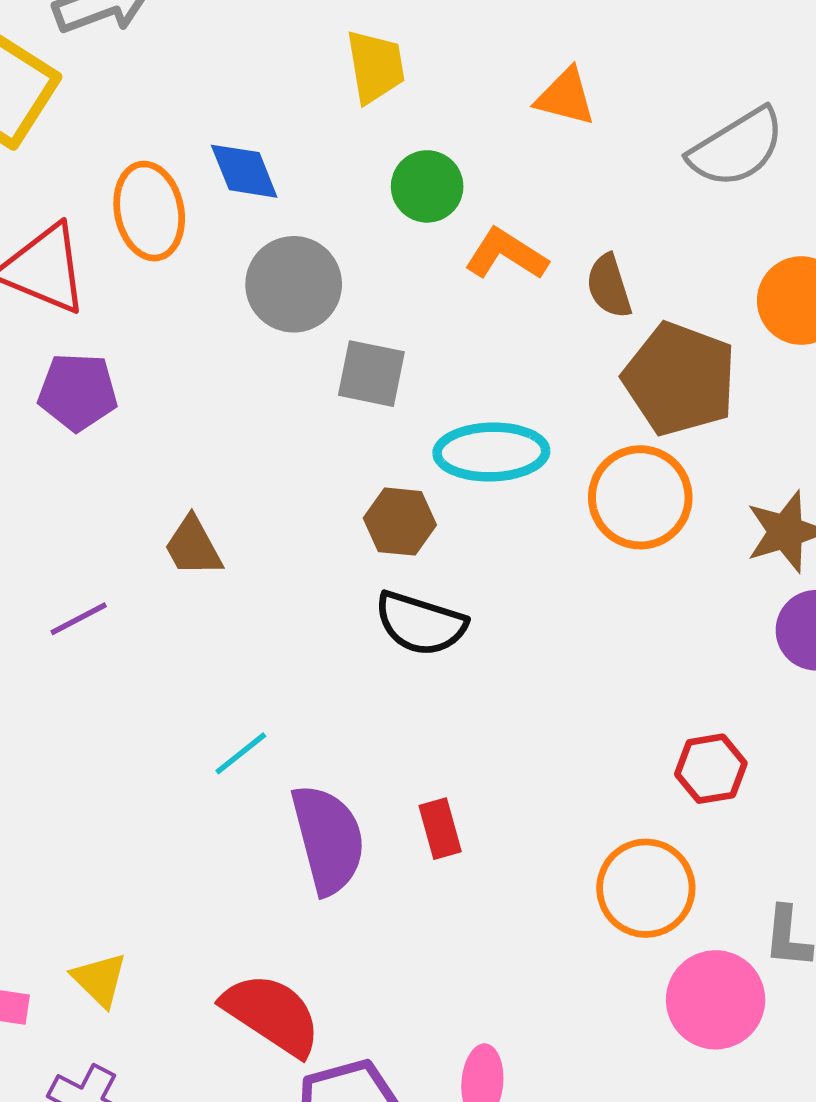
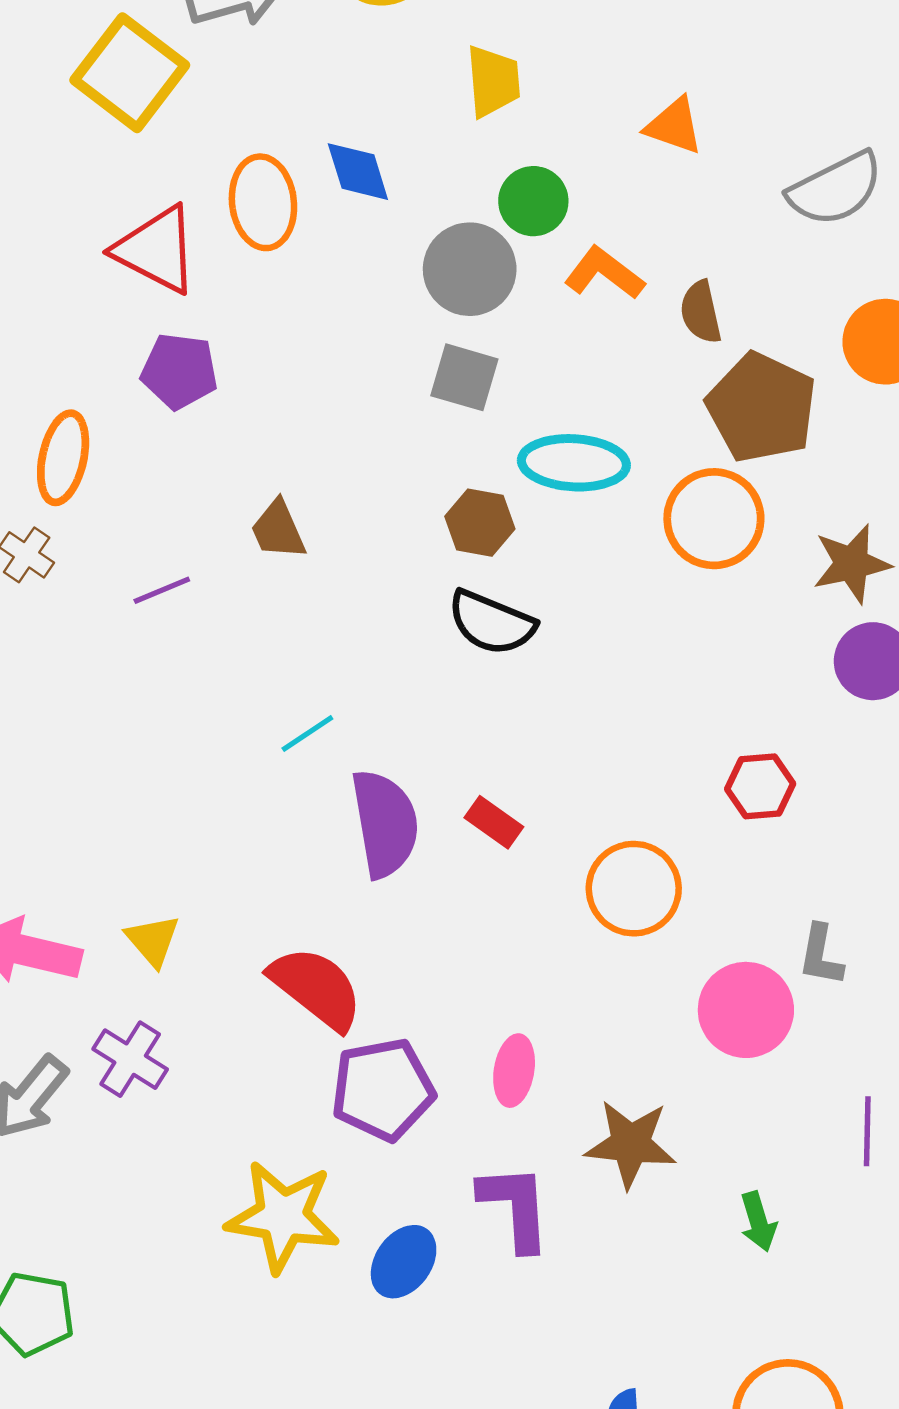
gray circle: (294, 284) -> (470, 269), moved
red rectangle: (440, 829) -> (494, 822), turned -44
orange circle: (646, 888) -> (634, 889), moved

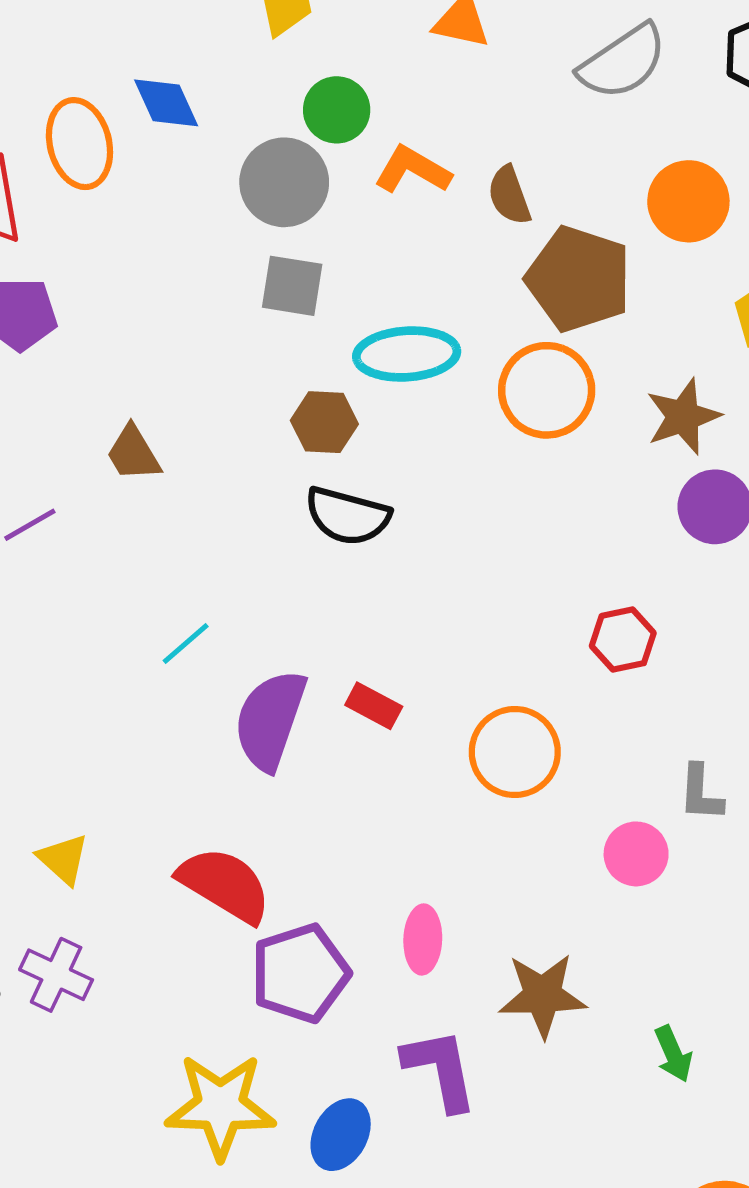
purple semicircle: (385, 823) -> (270, 720), turned -144
pink circle: (746, 1010) -> (636, 854), size x0.7

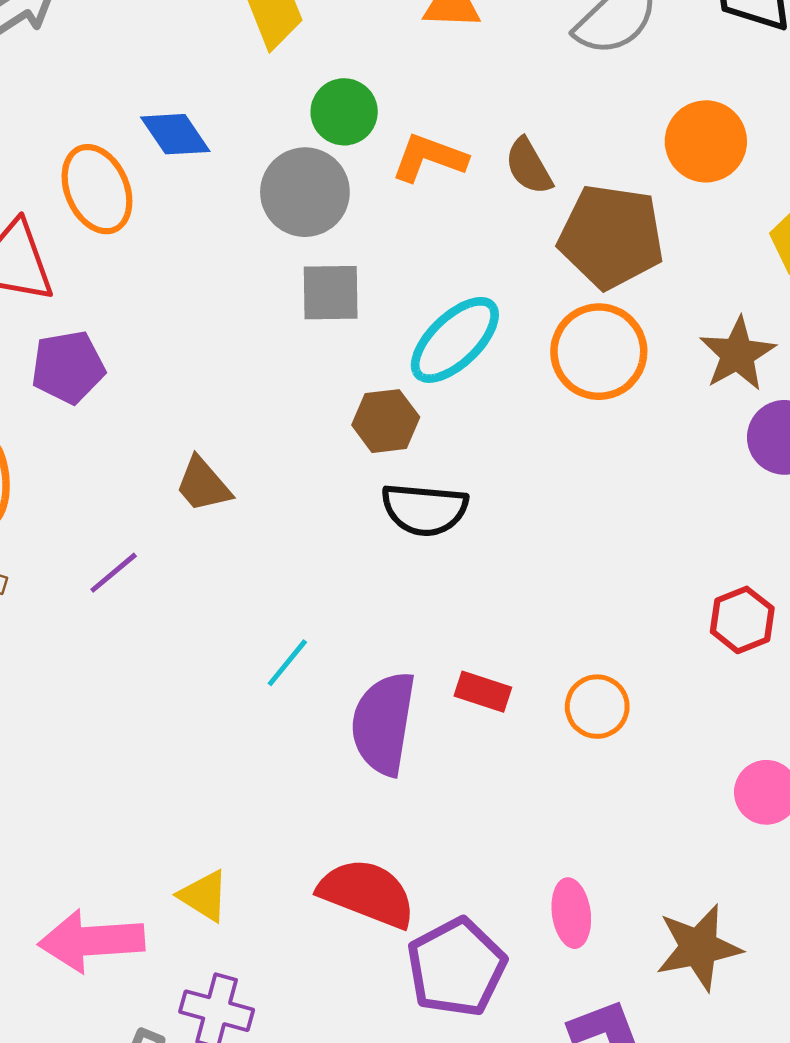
cyan ellipse: (407, 354) -> (455, 340), turned -30
red hexagon: (623, 640) -> (742, 620), moved
orange circle: (515, 752) -> (597, 707), moved, size x0.7

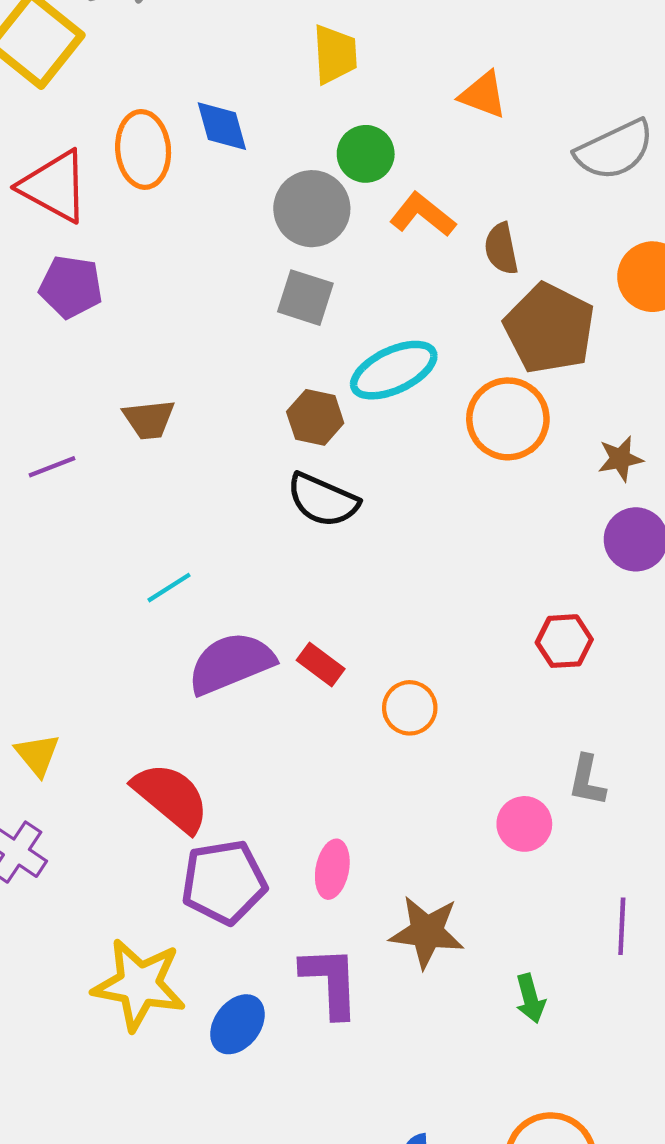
brown star: (738, 354) -> (620, 459), size x0.7
brown trapezoid: (203, 485) -> (149, 419), turned -74
red hexagon: (742, 620) -> (564, 641), moved
purple semicircle: (383, 723) -> (231, 663), turned 40

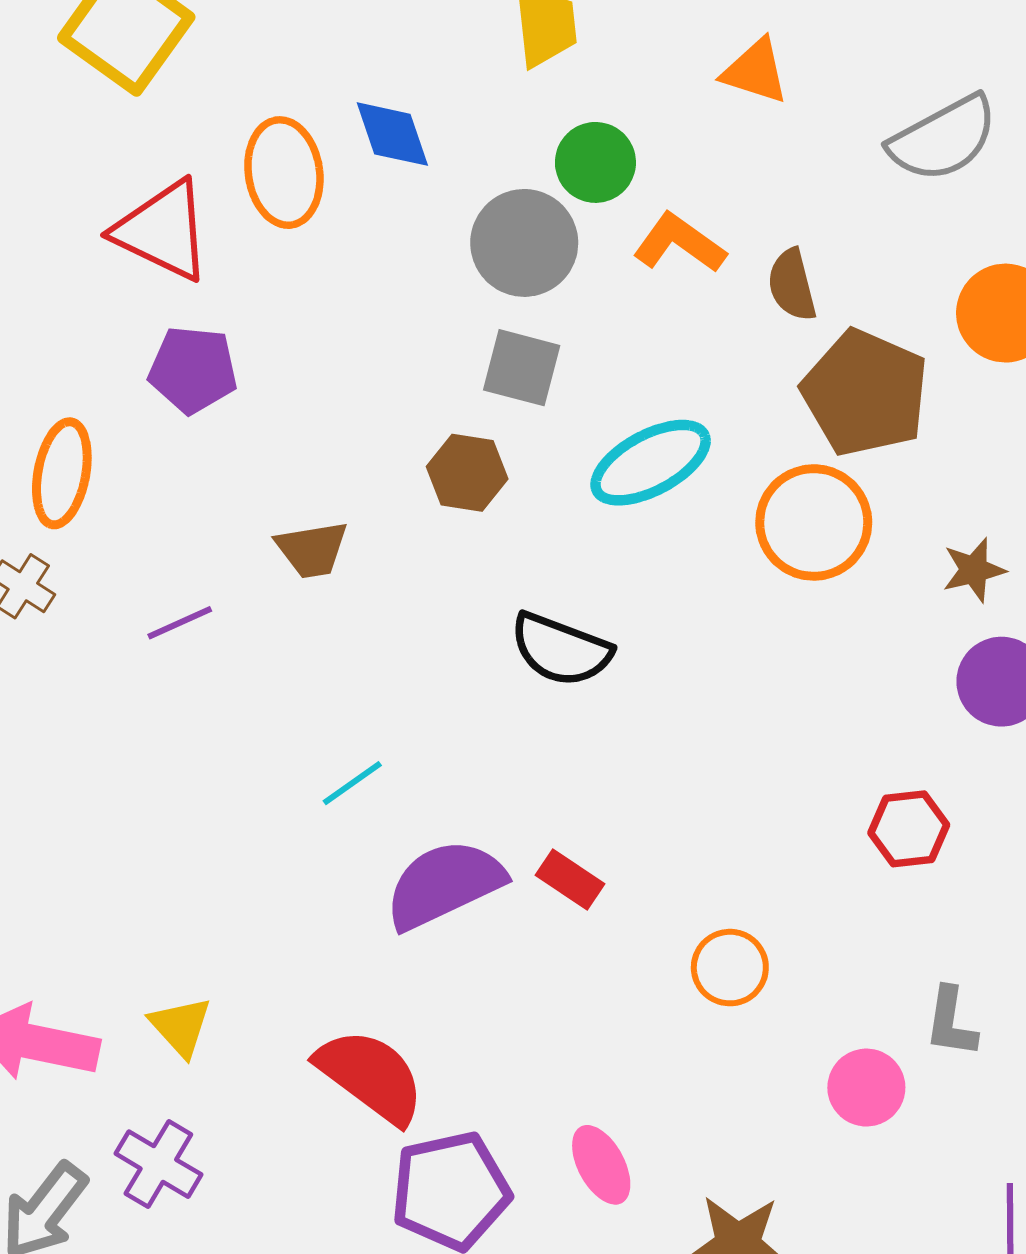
brown hexagon: (315, 417) -> (467, 473), moved
orange circle: (410, 708) -> (730, 968), moved
pink ellipse: (332, 869) -> (601, 1165), turned -36

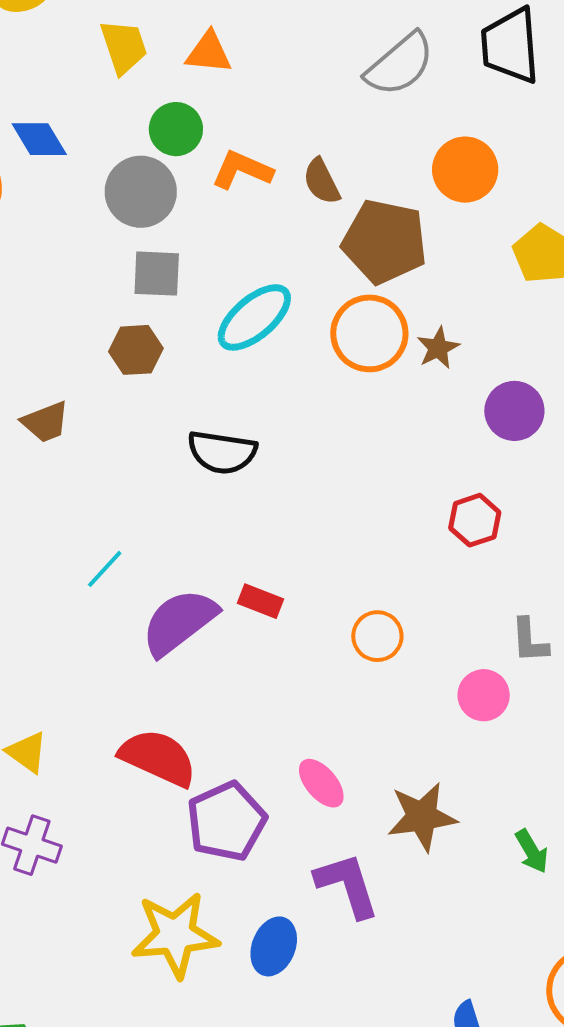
orange triangle: (755, 71) -> (209, 53), moved
brown star: (974, 570) -> (438, 348), moved

